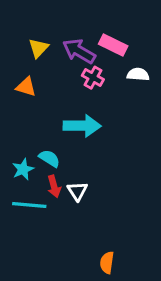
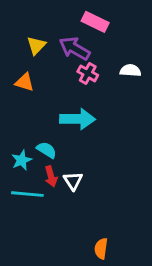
pink rectangle: (113, 45) -> (95, 22), moved

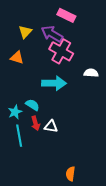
white semicircle: (130, 70) -> (91, 73), moved
pink cross: (88, 73) -> (61, 51), size x1.6
white triangle: (73, 181) -> (51, 126), turned -48
cyan line: (27, 194) -> (19, 136), turned 75

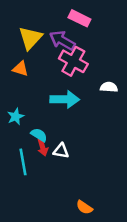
yellow triangle: (25, 32) -> (30, 38), size x1.5
cyan semicircle: (32, 105) -> (39, 135), moved
cyan star: (15, 112) -> (16, 117), moved
orange semicircle: (70, 174) -> (84, 207), turned -64

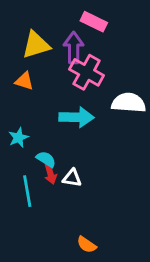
yellow triangle: (30, 38) -> (36, 45), turned 30
purple arrow: (62, 40) -> (74, 48), turned 60
white semicircle: (109, 87) -> (129, 103), size x1.6
orange semicircle: (84, 207) -> (87, 245), moved

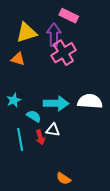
pink cross: (87, 72) -> (63, 53), turned 30
white semicircle: (129, 103) -> (90, 101), moved
cyan arrow: (76, 117) -> (56, 103), moved
red arrow: (50, 174) -> (40, 137), moved

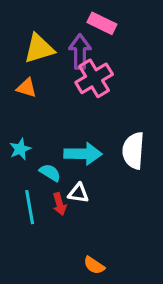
white semicircle: (90, 101) -> (133, 151), turned -90

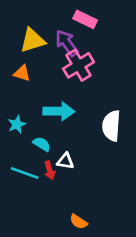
purple arrow: (80, 52) -> (67, 43), turned -36
cyan arrow: (83, 154) -> (59, 111), moved
cyan line: (30, 207) -> (25, 173), turned -60

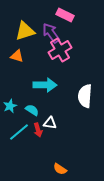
cyan star: (17, 124) -> (10, 106), moved
cyan line: (25, 173) -> (19, 132), turned -60

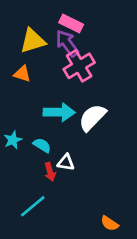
pink rectangle: (65, 15) -> (71, 24), moved
white semicircle: (85, 96) -> (92, 118), moved, turned 40
cyan line: (19, 132) -> (33, 206), moved
orange semicircle: (60, 169) -> (110, 223), moved

